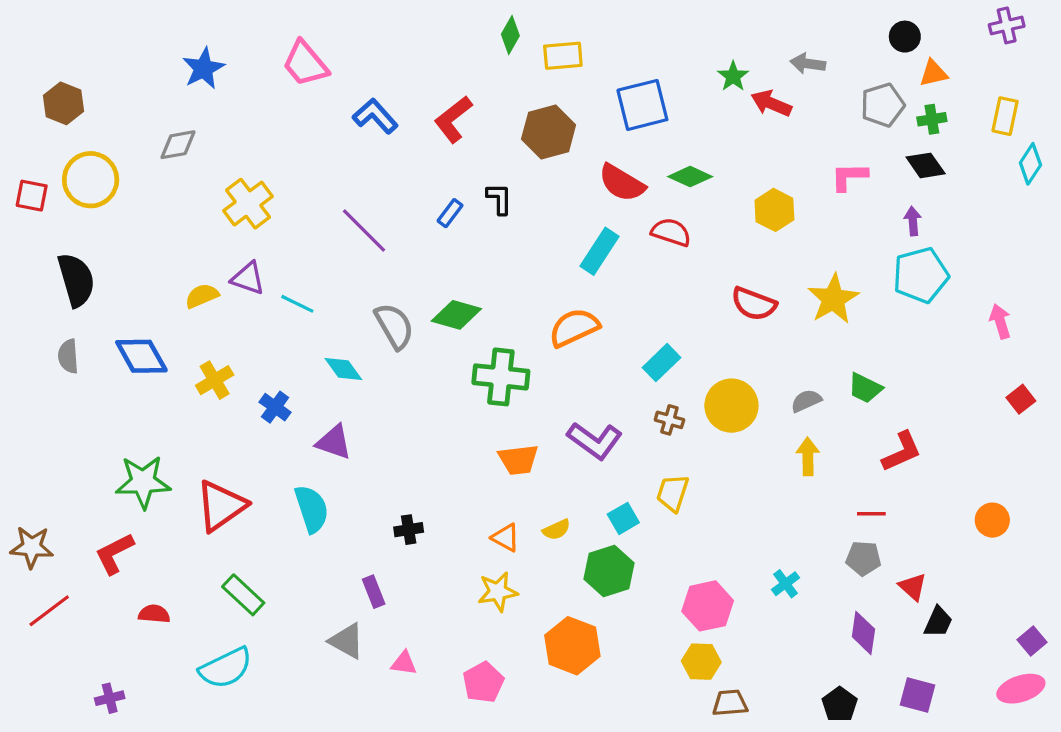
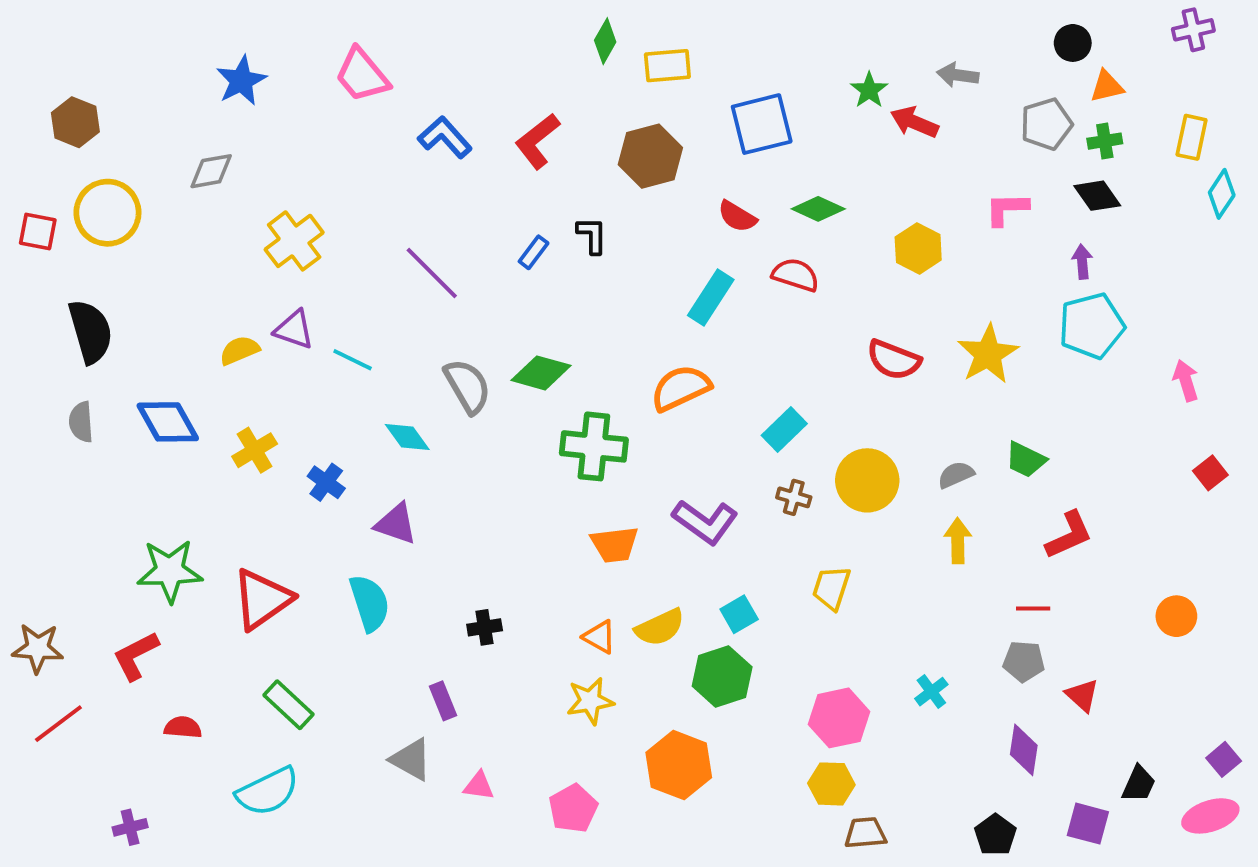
red semicircle: (622, 183) -> (737, 216), size x0.7
yellow trapezoid: (673, 493) -> (831, 588), moved
yellow semicircle: (557, 530) -> (660, 627), size x1.5
black trapezoid: (938, 622) -> (1139, 784), moved

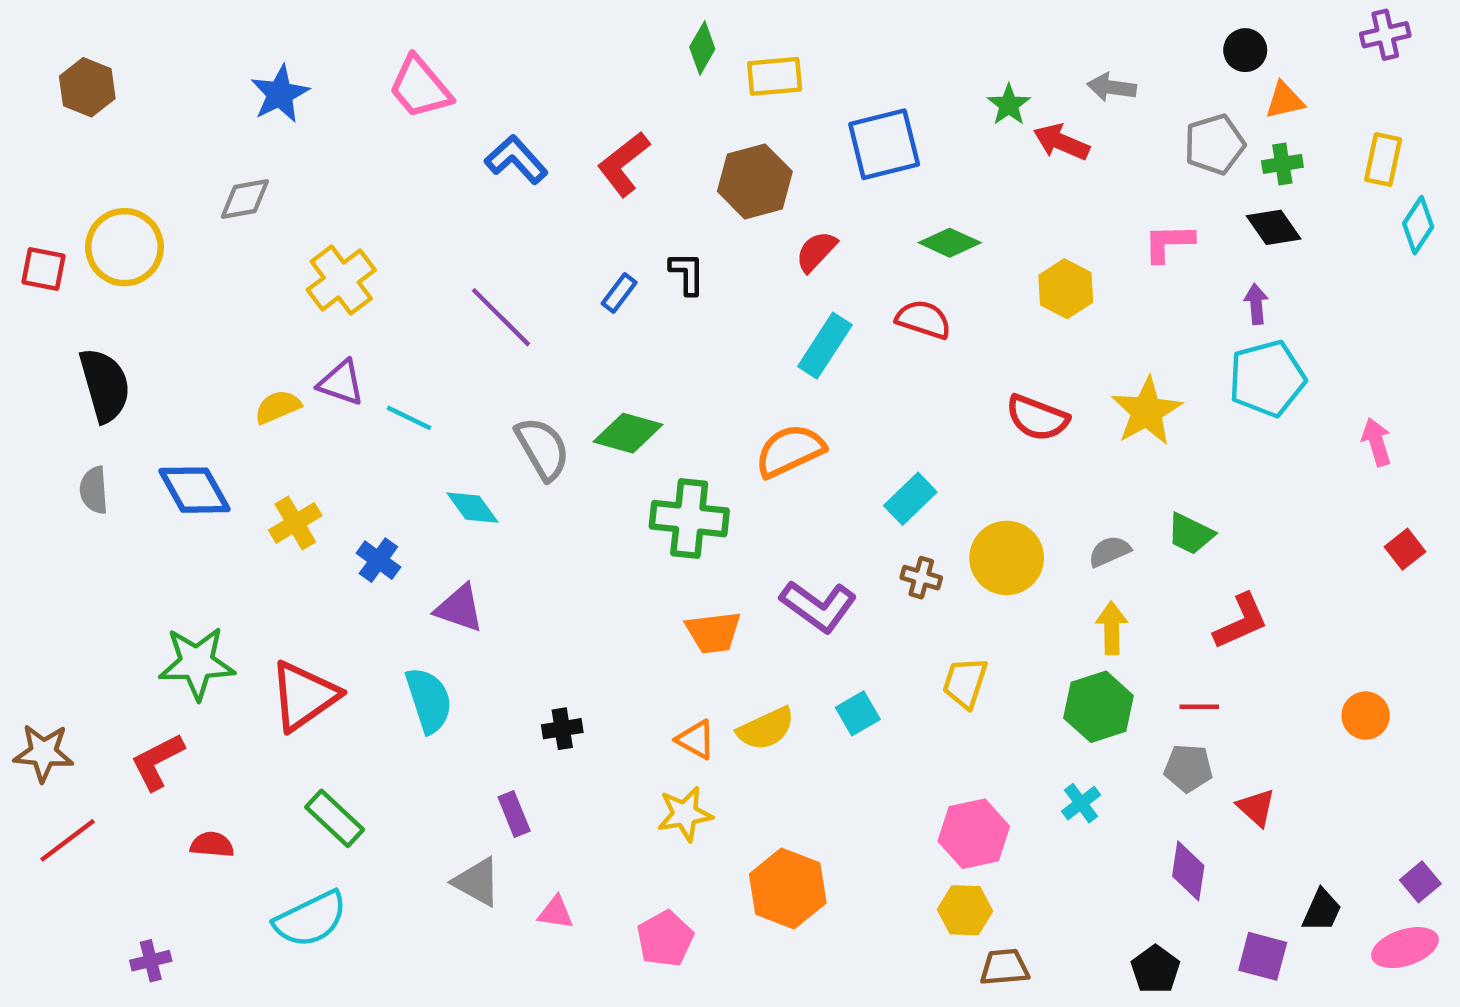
brown hexagon: (75, 122) -> (87, 87), moved
red semicircle: (737, 216) -> (816, 251), moved, turned 102
green hexagon: (722, 676) -> (1099, 707), moved

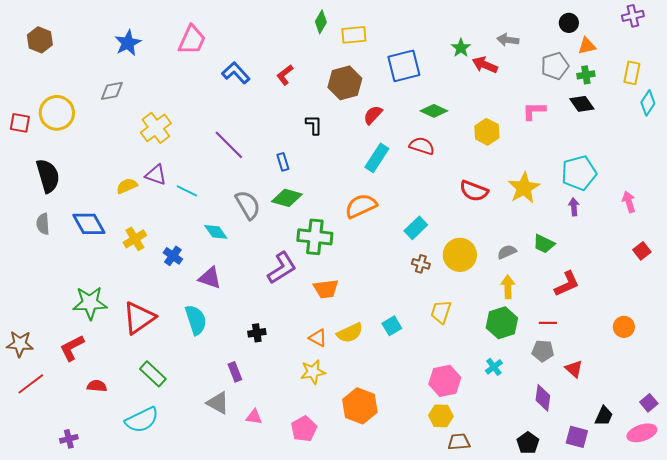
pink trapezoid: (420, 87) -> (192, 40), turned -116
red L-shape: (624, 164) -> (285, 75), size x0.7
blue rectangle: (619, 293) -> (283, 162), moved, turned -54
purple arrow: (1256, 304) -> (574, 207), moved
purple L-shape: (818, 606) -> (282, 268), moved, turned -68

